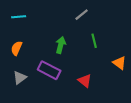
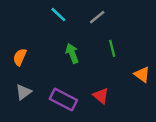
cyan line: (19, 17) -> (58, 15), moved, turned 48
green arrow: (61, 45) -> (72, 53), turned -35
purple rectangle: (49, 70) -> (63, 99), moved

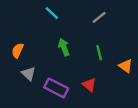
gray line: (97, 17) -> (99, 17), moved
green line: (112, 48) -> (99, 53), moved
gray triangle: (23, 92) -> (29, 74), moved, turned -40

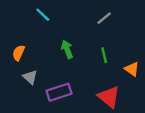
cyan line: (52, 13) -> (43, 15), moved
red triangle: (89, 85) -> (109, 97), moved, size x1.5
purple rectangle: (56, 88) -> (59, 92), turned -45

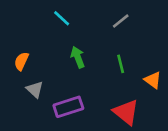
cyan line: (43, 15) -> (62, 18), moved

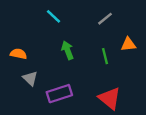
orange semicircle: (21, 61) -> (18, 54), turned 77
orange triangle: (153, 80) -> (128, 44), moved, turned -42

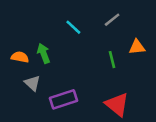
cyan line: (54, 16) -> (73, 27), moved
green arrow: (68, 50) -> (44, 53), moved

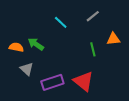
green arrow: (44, 53) -> (36, 44), turned -35
red triangle: (117, 104) -> (83, 81), moved

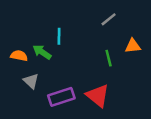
cyan line: (61, 22) -> (59, 36), moved, turned 48

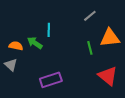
orange triangle: (133, 46) -> (110, 38), size x1.5
gray triangle: (31, 81) -> (11, 65), moved
red triangle: (98, 96) -> (108, 76), moved

